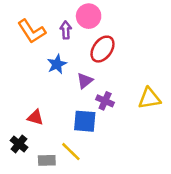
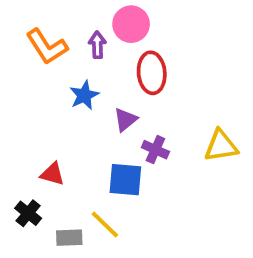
red ellipse: (103, 49) -> (152, 73), turned -40

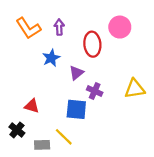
pink circle: (131, 24) -> (120, 27), moved

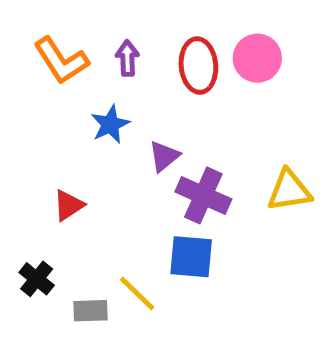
red ellipse: (92, 44) -> (198, 66), moved
purple cross: (95, 91) -> (203, 195), size x1.5
red triangle: (32, 106) -> (69, 205), moved, turned -49
blue square: (76, 109) -> (191, 257), moved

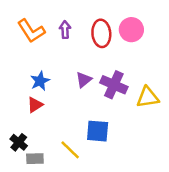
blue star: (110, 124) -> (40, 81), moved
purple cross: (203, 195) -> (114, 85), moved
gray rectangle: (91, 311) -> (35, 159), moved

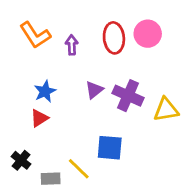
purple arrow: (65, 30) -> (72, 45), moved
gray rectangle: (35, 159) -> (51, 179), moved

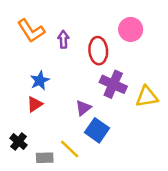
red ellipse: (114, 38) -> (98, 51), moved
purple triangle: (94, 90) -> (83, 108), moved
blue square: (110, 148) -> (97, 130), turned 30

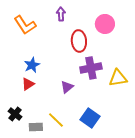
purple arrow: (63, 39) -> (61, 14), moved
purple cross: (113, 84) -> (91, 68), turned -35
blue square: (97, 130) -> (90, 118), moved

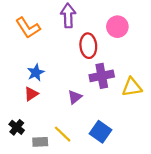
purple arrow: (61, 14) -> (68, 15), size x1.5

